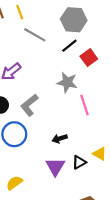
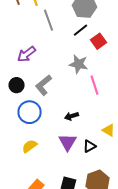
gray line: (35, 35) -> (48, 20), turned 40
black triangle: (79, 162) -> (90, 146), moved
yellow semicircle: (14, 183) -> (30, 146), moved

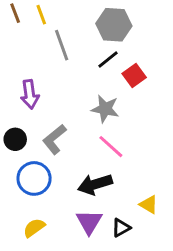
purple arrow: (26, 54) -> (30, 94), turned -60
pink line: (94, 85) -> (111, 147), moved, turned -30
black arrow: (72, 116) -> (95, 184), size x1.6

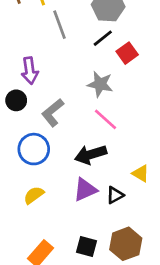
black circle: (15, 139) -> (16, 100), moved
purple triangle: (89, 222) -> (85, 190), turned 35

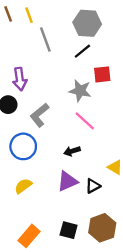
red square: (127, 53) -> (102, 74), moved, turned 30
black arrow: (91, 155) -> (72, 151), size x0.6

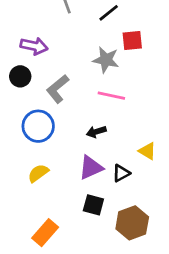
purple arrow: (20, 79) -> (34, 46), turned -70
pink line: (85, 121) -> (111, 96), turned -30
black square: (69, 230) -> (93, 205), moved

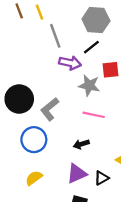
purple arrow: (34, 46) -> (70, 63), moved
black circle: (20, 76) -> (19, 99), size x1.6

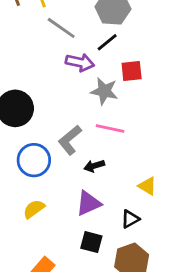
gray line: (55, 36) -> (61, 28), turned -35
gray L-shape: (50, 109) -> (70, 140), moved
black triangle: (102, 178) -> (130, 219), moved

